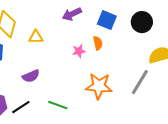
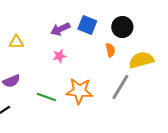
purple arrow: (72, 14) -> (60, 29), moved
orange semicircle: (98, 43) -> (110, 50), moved
green line: (58, 105) -> (46, 97), moved

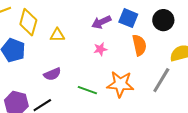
orange semicircle: (110, 50) -> (139, 45), moved, size x1.5

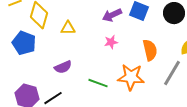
orange semicircle: (139, 45) -> (150, 50), moved

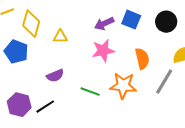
pink star: (111, 42) -> (103, 51), size x1.6

